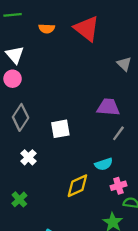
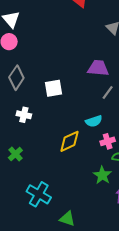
white cross: (28, 157) -> (24, 115), turned -32

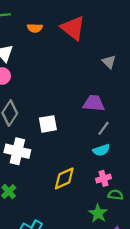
white cross: (24, 115) -> (17, 151), size x1.6
cyan semicircle: (94, 121) -> (101, 150), moved

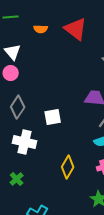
yellow diamond: (64, 178) -> (68, 167), turned -35

